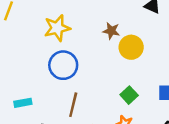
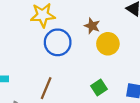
blue circle: (63, 65) -> (58, 42), moved

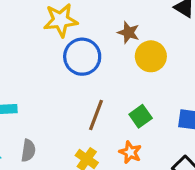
brown line: (46, 88) -> (96, 115), moved

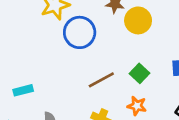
brown line: (96, 115) -> (101, 80), turned 52

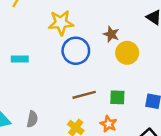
green square: (140, 73) -> (117, 97), turned 35
cyan rectangle: (23, 90) -> (20, 59), moved

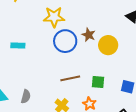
brown star: (111, 34) -> (89, 35), moved

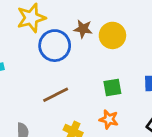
brown line: (70, 78) -> (56, 95), moved

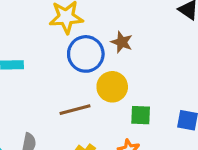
yellow circle: (112, 35) -> (112, 87), moved

